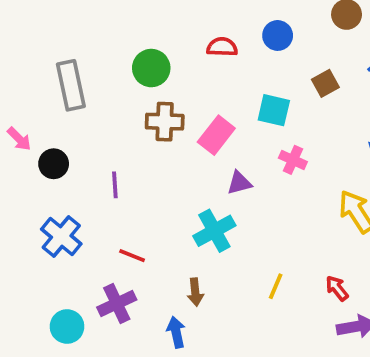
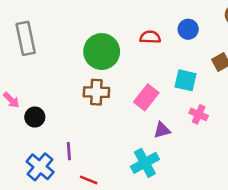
green circle: (151, 68) -> (102, 51), size x1.4
gray rectangle: (71, 85) -> (26, 38), moved
brown cross: (165, 122) -> (96, 92), moved
purple line: (115, 185) -> (69, 151), moved

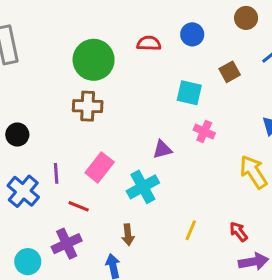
pink rectangle: (146, 97) -> (100, 167), moved

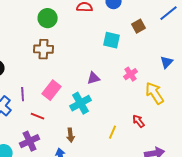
green circle: (94, 60) -> (48, 18), size x0.7
pink cross: (204, 132) -> (131, 74), moved, turned 32
red arrow: (239, 232) -> (139, 121), moved

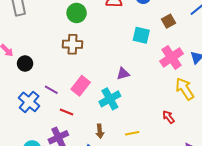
pink cross: (131, 74) -> (172, 57), moved, size x1.6
purple line: (23, 94) -> (51, 90), turned -56
yellow line: (113, 132) -> (132, 133), moved, turned 56

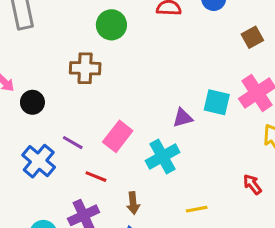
cyan square: (141, 35) -> (217, 102), moved
brown cross: (73, 44) -> (85, 68), moved
brown arrow: (100, 131) -> (133, 203), moved

